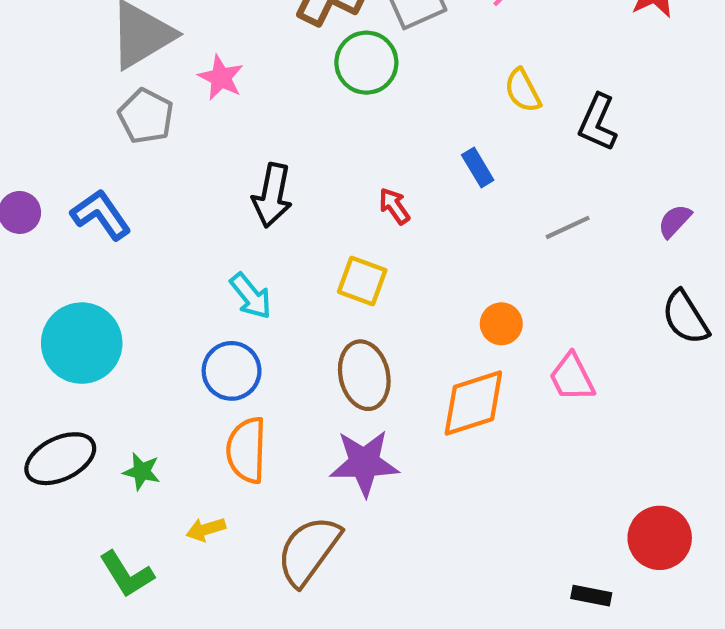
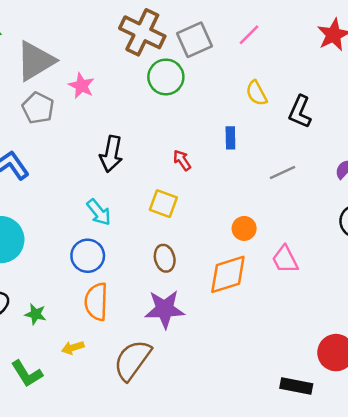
blue rectangle: (478, 168) -> (230, 138), turned 30
brown ellipse: (364, 375) -> (165, 258), size x0.7
black rectangle: (591, 596) -> (296, 386), size x1.4

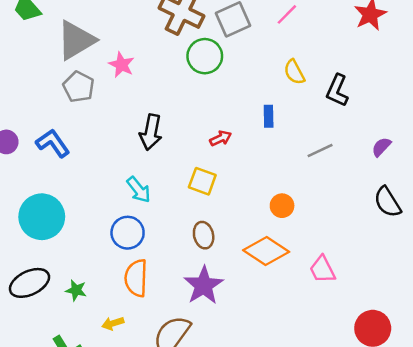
red arrow: (182, 160) -> (221, 138), turned 100
pink trapezoid: (285, 259) -> (322, 269), moved
orange diamond: (228, 274) -> (266, 251), turned 51
purple star: (165, 309) -> (204, 285), turned -30

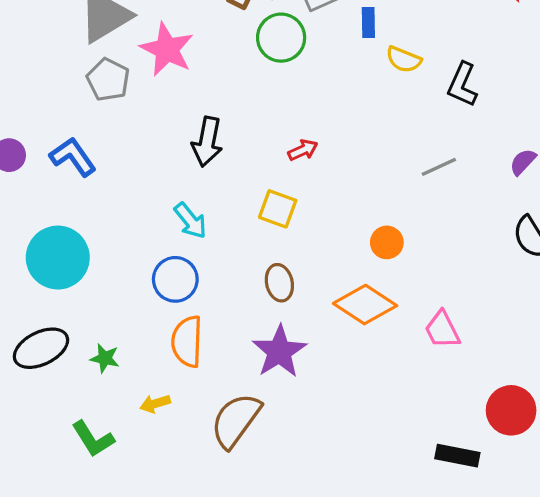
pink star: (121, 65) -> (167, 49), size x1.5
yellow semicircle: (294, 72) -> (404, 59), turned -40
blue rectangle: (269, 116) -> (368, 23), moved

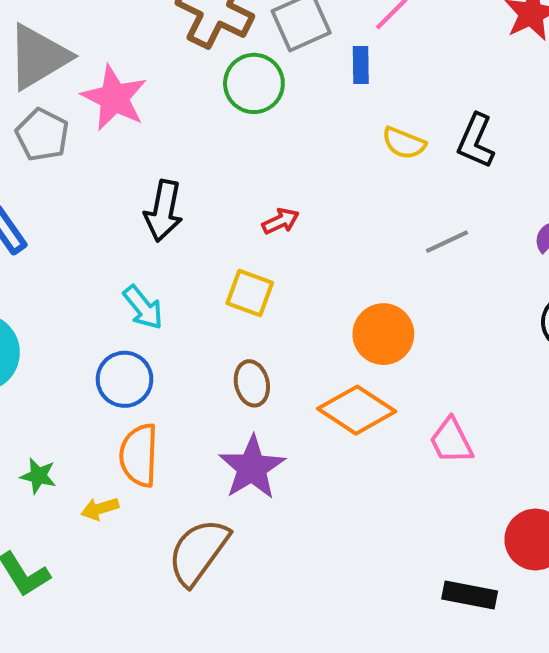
yellow semicircle: (404, 59) -> (404, 143), moved
orange circle: (387, 242) -> (383, 334), size x1.5
yellow arrow: (155, 404) -> (100, 509), moved

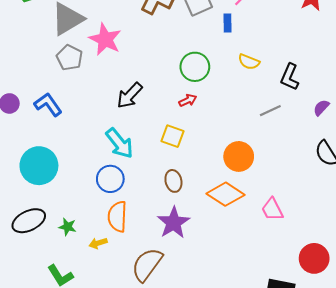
green circle: (254, 83) -> (195, 67), moved
black L-shape: (476, 141) -> (290, 77), moved
black arrow: (164, 211) -> (130, 95), turned 32
cyan arrow: (143, 307) -> (119, 143), size x1.4

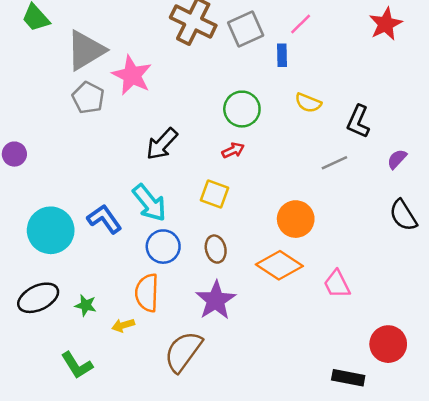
blue L-shape: (48, 105) -> (104, 219), moved
blue circle: (110, 179) -> (163, 247), moved

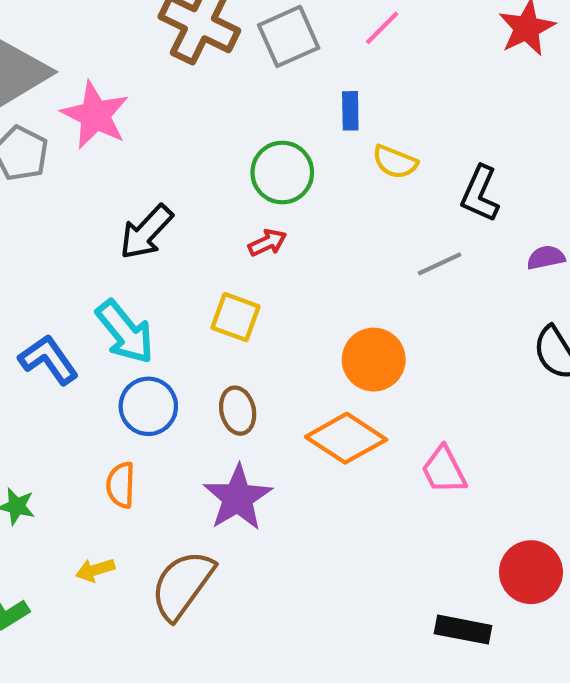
blue rectangle: (282, 55) -> (350, 111), moved
purple semicircle: (397, 159) -> (546, 258), turned 35
orange semicircle: (147, 293) -> (121, 485), size x0.7
yellow arrow: (123, 325) -> (95, 570), moved

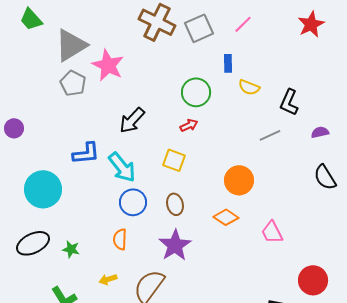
blue L-shape: (48, 360) -> (86, 153), moved, turned 120
orange diamond: (346, 438) -> (226, 217), size x0.7

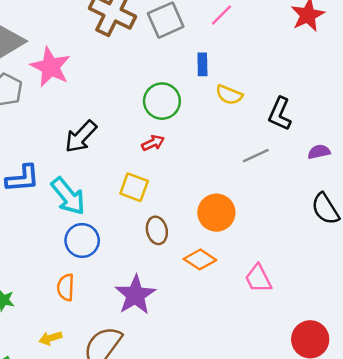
brown ellipse: (175, 204) -> (157, 230), moved

